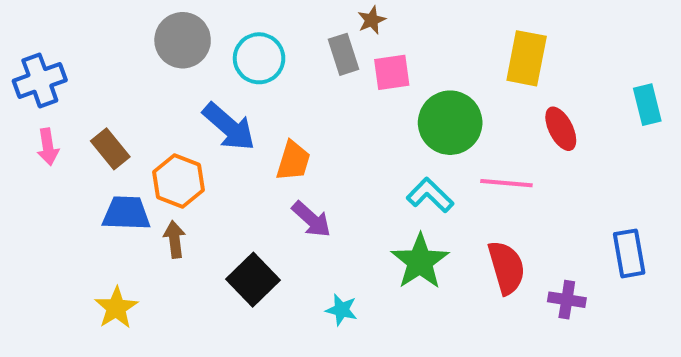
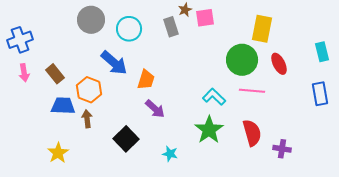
pink square: (392, 72) -> (205, 18), moved
green circle: (450, 123) -> (242, 60), moved
blue rectangle: (629, 253) -> (320, 94), moved

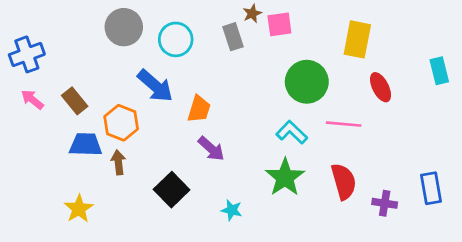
green circle: (242, 60) -> (307, 82), moved
pink arrow: (24, 73) -> (32, 100), turned 138
blue rectangle: (320, 94) -> (431, 188), moved

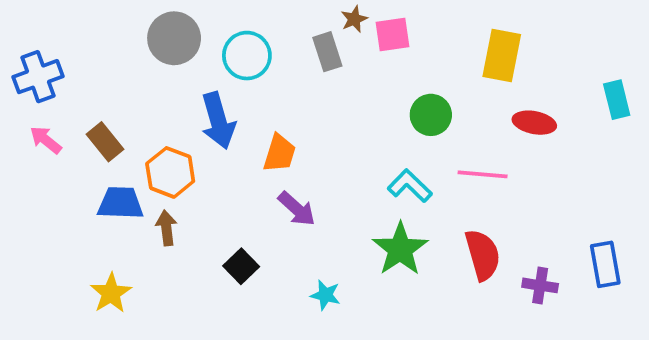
green circle: (307, 82) -> (431, 115), size x0.7
blue arrow: (155, 86) -> (218, 121), turned 33
red ellipse: (381, 87) -> (534, 123), turned -52
black square: (172, 190) -> (241, 266), size x0.7

